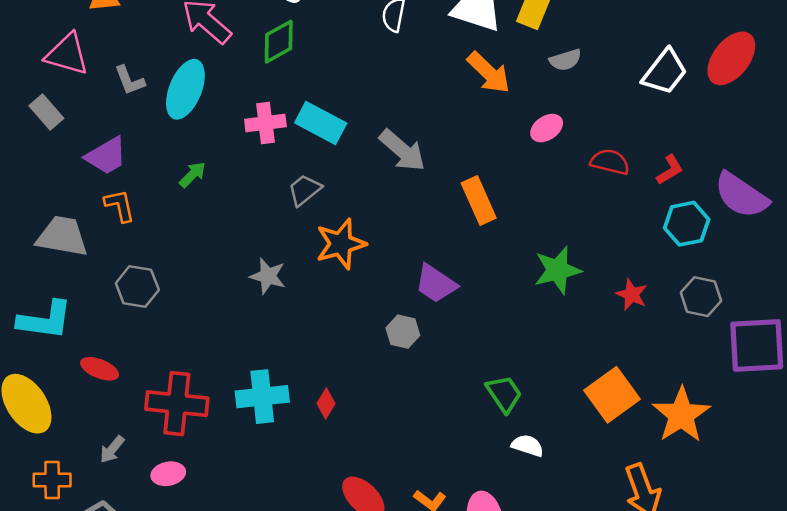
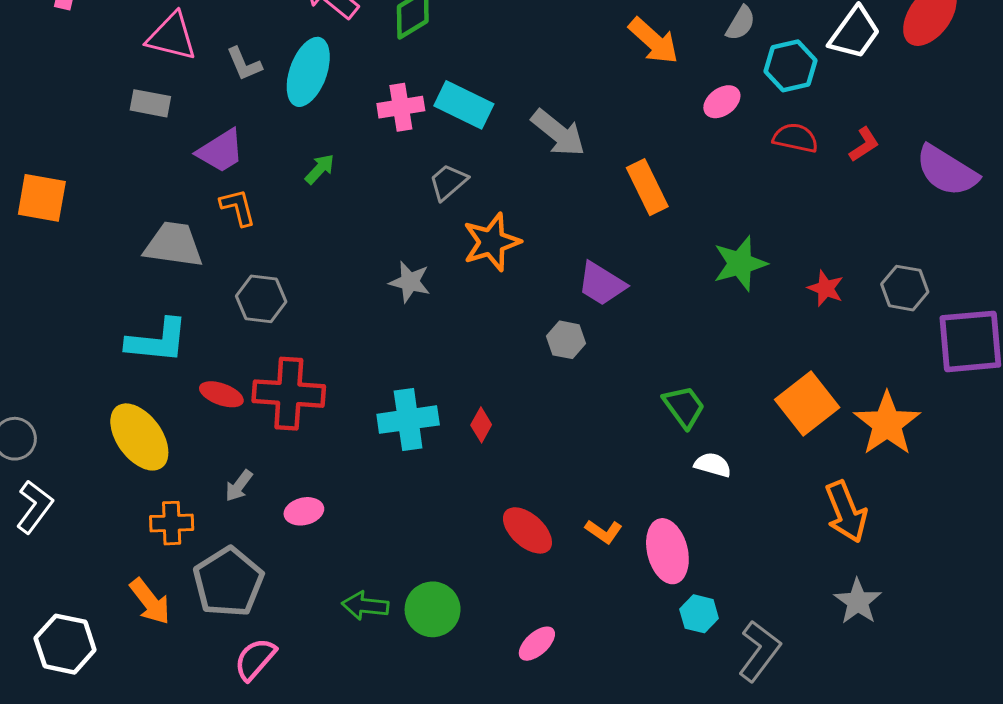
gray semicircle: (565, 60) -> (741, 23), turned -40
gray rectangle: (46, 112) -> (150, 103), turned -36
cyan hexagon: (687, 224) -> (790, 66), moved
red cross: (177, 404) -> (289, 394), moved

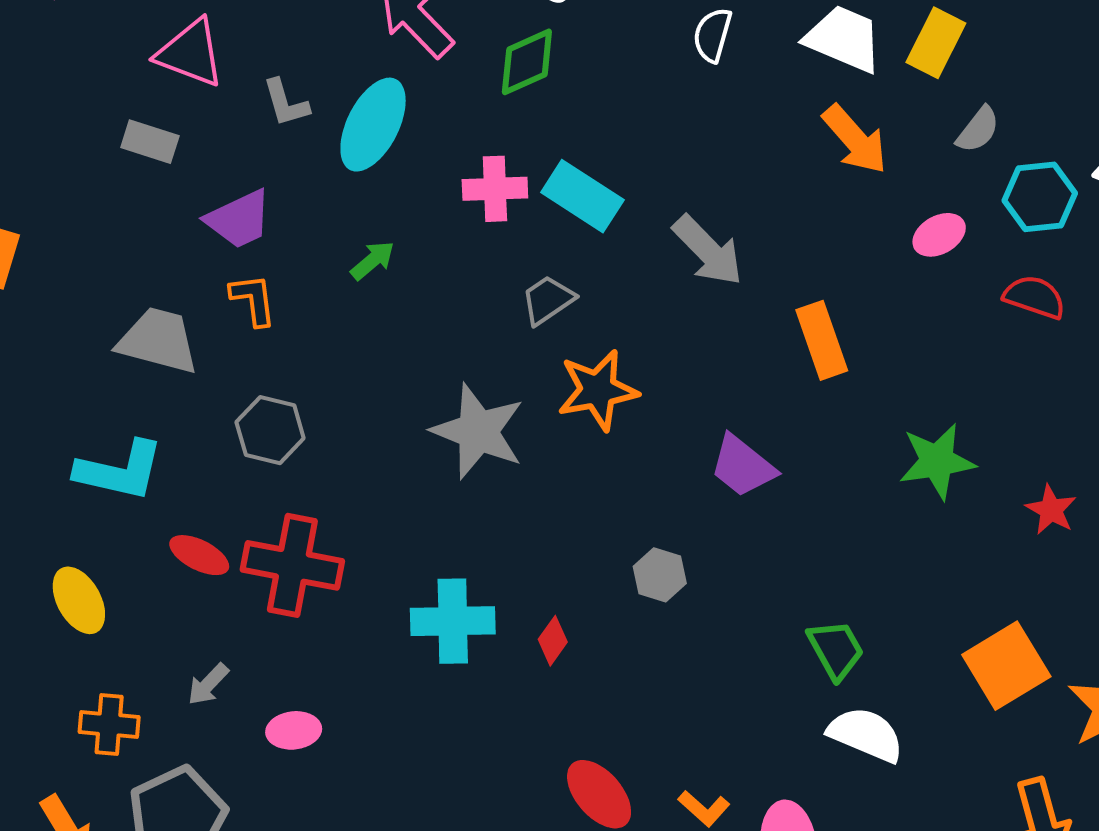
gray star: (410, 282) -> (478, 431), size x1.6
gray hexagon: (566, 340) -> (660, 575), moved
yellow ellipse: (139, 437) -> (79, 600), size x0.7
white semicircle: (713, 465) -> (866, 735), size x1.5

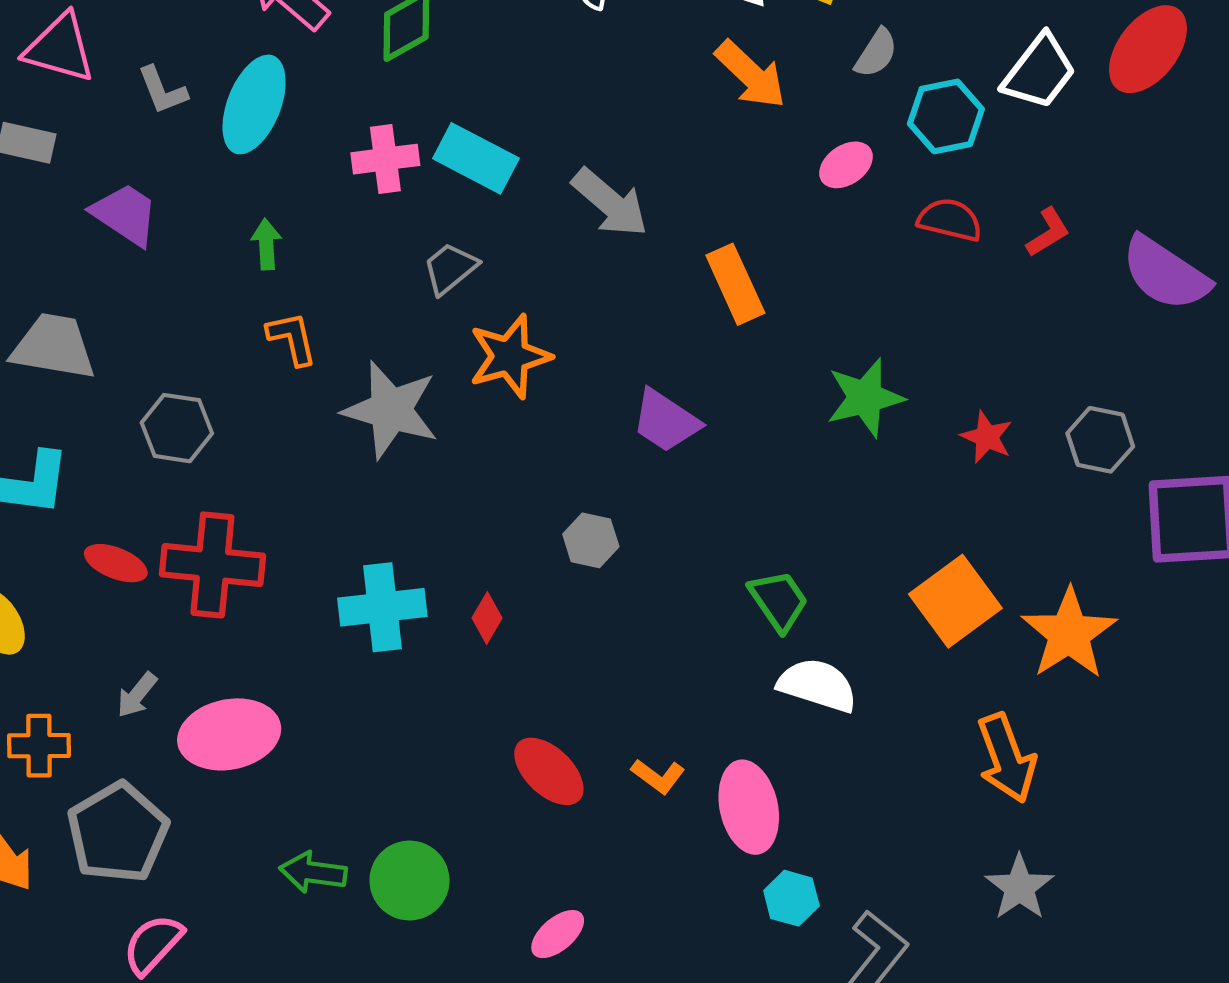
purple trapezoid: (239, 219) -> (125, 214), turned -116
green arrow: (373, 260) -> (266, 244), turned -48
orange L-shape: (253, 300) -> (292, 338), moved
pink ellipse: (294, 730) -> (229, 734), size x1.8

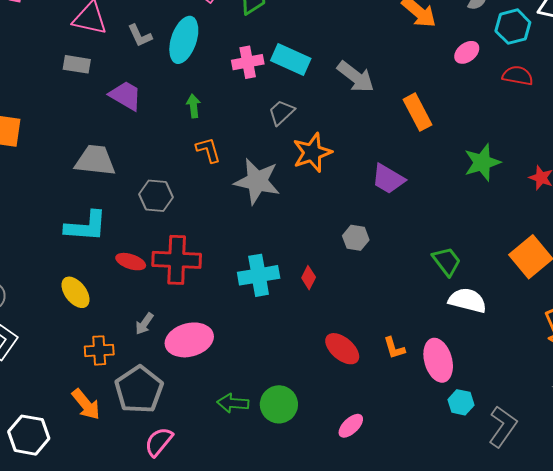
orange L-shape: (658, 776) -> (394, 348), turned 40

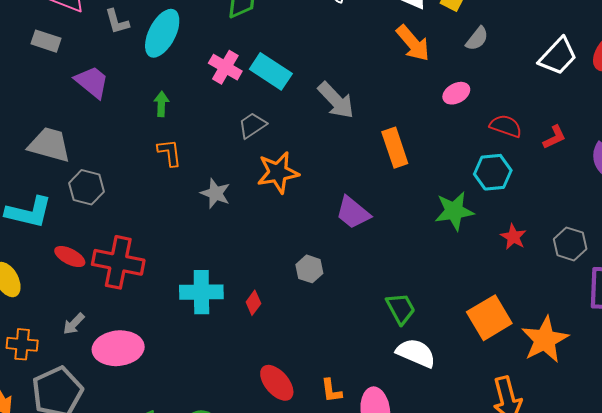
cyan hexagon: (513, 27) -> (493, 172), moved
pink cross: (248, 62) -> (225, 67), turned 32
gray star: (257, 181) -> (215, 193), size x0.6
gray hexagon: (156, 196) -> (86, 187), moved

